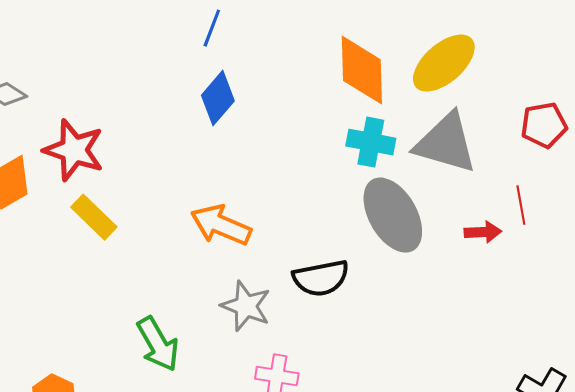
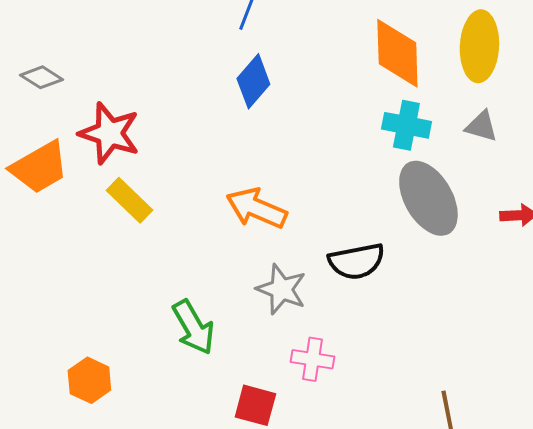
yellow ellipse: (444, 63) -> (479, 46), turned -46
gray triangle: (446, 143) -> (481, 126), size x0.5

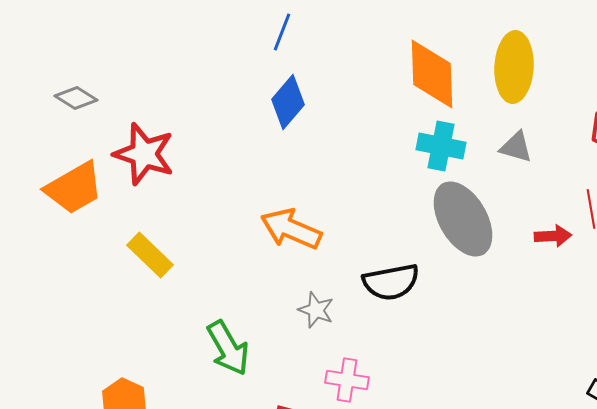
yellow rectangle: (129, 200) -> (150, 255), moved
gray star: (281, 289) -> (316, 310), size x0.7

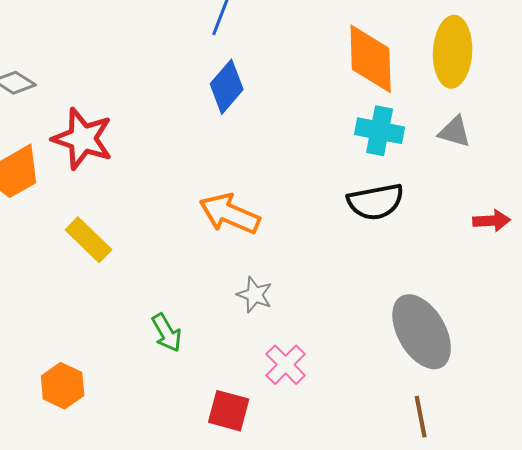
gray ellipse: (463, 219) -> (422, 332), moved
black semicircle: (391, 282) -> (376, 202), moved
green arrow: (228, 348) -> (167, 333), size x0.7
pink cross: (347, 380) -> (286, 365), turned 36

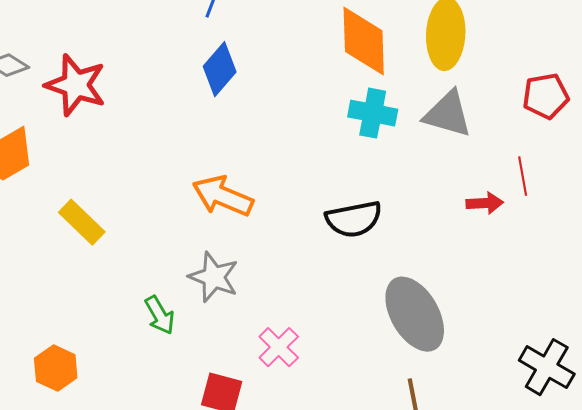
gray triangle: (455, 132) -> (448, 114), size x1.5
red star: (83, 139) -> (76, 85), moved
black semicircle: (376, 202) -> (354, 219), moved
gray star: (255, 295) -> (214, 277), moved, size x1.4

